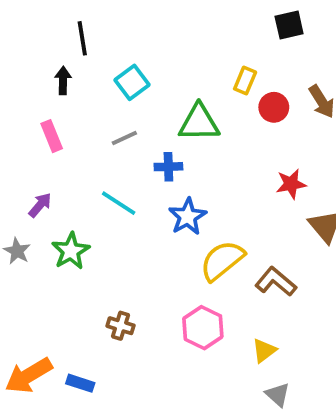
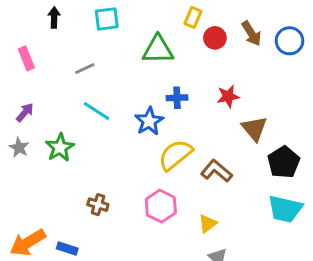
cyan square: (132, 82) -> (107, 19), turned 30
pink rectangle: (52, 136) -> (26, 58), moved
gray line: (124, 138) -> (85, 69), moved
blue cross: (168, 167) -> (177, 98), moved
purple arrow: (40, 205) -> (25, 112), moved

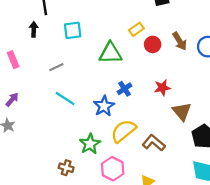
yellow rectangle: (193, 17) -> (136, 29), turned 32
blue cross: (177, 98) -> (125, 89), turned -32
green star: (60, 148) -> (90, 144), moved

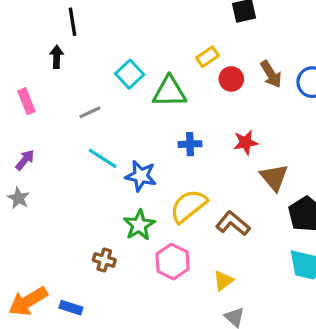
cyan square: (73, 30) -> (130, 74), moved, turned -36
blue cross: (125, 89) -> (190, 144), turned 32
blue star: (104, 106) -> (141, 176), moved, turned -30

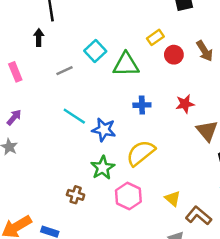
gray line: (90, 112) -> (64, 71), moved
brown L-shape: (233, 223) -> (198, 216), moved
yellow triangle: (223, 281) -> (173, 198), moved, turned -42

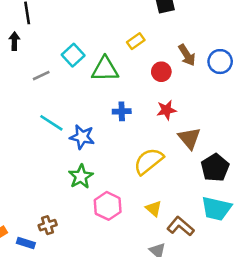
red circle: (174, 55) -> (161, 72), moved
yellow semicircle: (141, 153) -> (149, 161), moved
brown cross: (76, 195) -> (48, 225), moved, turned -35

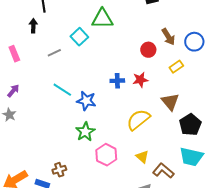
yellow rectangle: (136, 41) -> (176, 67), moved
green triangle: (105, 69) -> (102, 19), moved
red star: (166, 110) -> (140, 80), moved

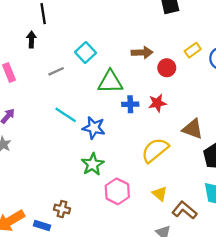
green triangle: (102, 19) -> (110, 82), moved
brown arrow: (168, 37) -> (142, 52), moved, turned -60
yellow rectangle: (176, 67) -> (193, 50), moved
brown triangle: (170, 102) -> (193, 129), turned -30
brown cross: (59, 170) -> (62, 209), turned 32

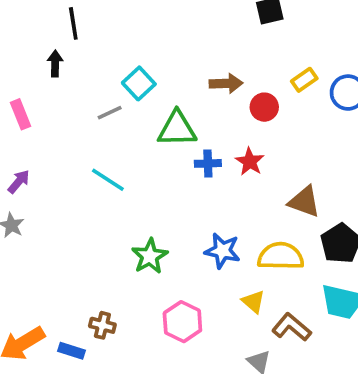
gray line: (56, 71) -> (110, 113), moved
red star: (157, 103) -> (250, 162), turned -30
blue star: (94, 128) -> (222, 251), moved
yellow semicircle: (155, 150) -> (281, 256), moved, turned 40
pink hexagon: (117, 191) -> (182, 322), moved

